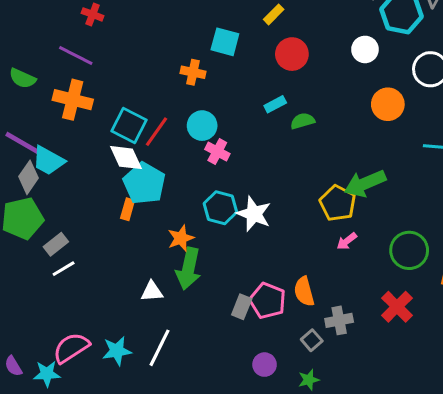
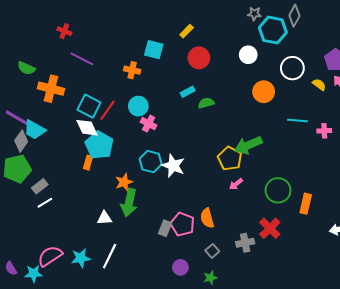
purple line: (76, 56) -> (82, 59), moved
green semicircle: (22, 78) -> (26, 68), moved
gray cross: (339, 320) -> (245, 243), moved

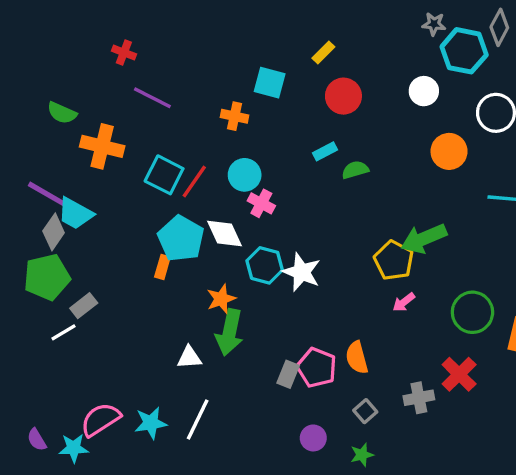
white diamond: (87, 128) -> (224, 234), moved
white line: (45, 203) -> (64, 332), moved

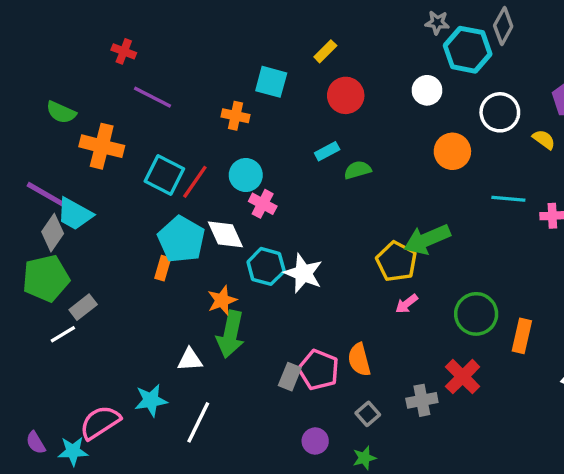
cyan star: (151, 423) -> (151, 400), moved

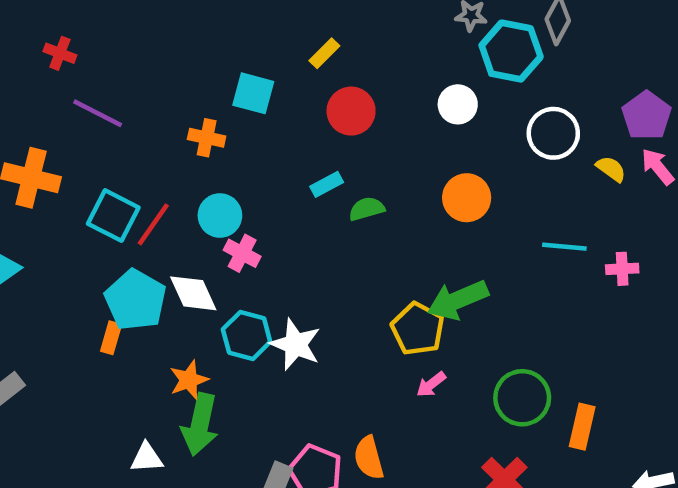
orange circle: (452, 151) -> (467, 198), moved

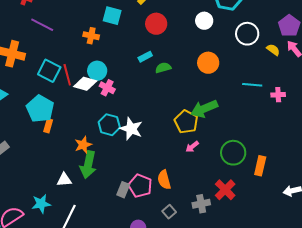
red line: (153, 224) -> (67, 75), turned -50
white diamond: (193, 293) -> (85, 84), moved, turned -50
cyan pentagon: (135, 300) -> (40, 109), moved

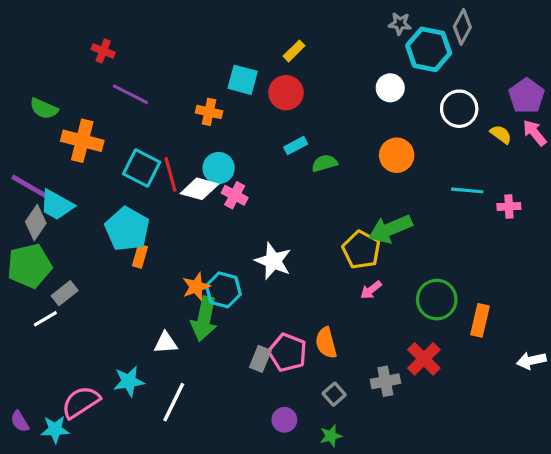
red circle: (156, 24) -> (286, 93), moved
cyan hexagon: (109, 125) -> (223, 290), moved

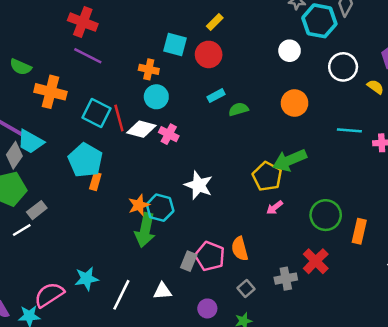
red cross: (103, 51) -> (83, 22), moved, size x1.6
cyan circle: (219, 168) -> (156, 97), moved
white triangle: (166, 343) -> (163, 291), moved

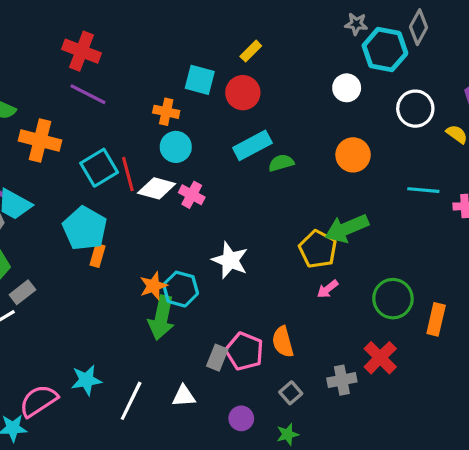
cyan rectangle: (216, 96) -> (252, 145), size x1.6
cyan square: (97, 113) -> (99, 168), turned 32

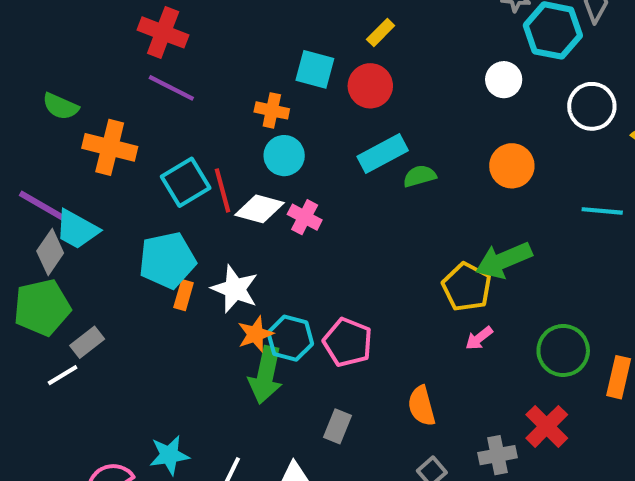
cyan pentagon: (85, 228) -> (167, 260), turned 30
white star: (230, 260) -> (235, 289), moved
pink pentagon: (244, 351) -> (348, 342), moved

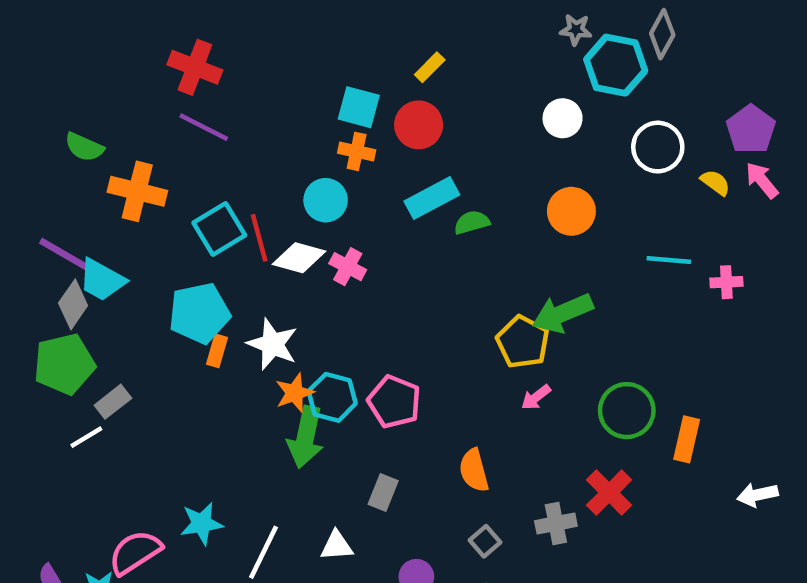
orange cross: (272, 110) -> (357, 151), moved

